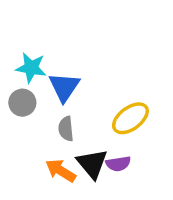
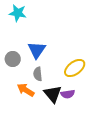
cyan star: (31, 68) -> (18, 13), moved
orange arrow: (61, 171) -> (26, 90), moved

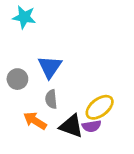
yellow ellipse: (75, 68) -> (100, 107), moved
black triangle: (53, 94) -> (71, 126), turned -30

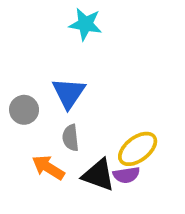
cyan star: (24, 17) -> (85, 24), moved

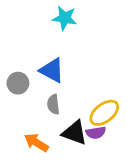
blue triangle: (69, 93) -> (52, 70), turned -36
orange arrow: (48, 168) -> (36, 143), moved

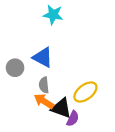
purple semicircle: (96, 133) -> (73, 119), moved, turned -56
orange arrow: (36, 143) -> (44, 101), moved

